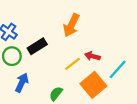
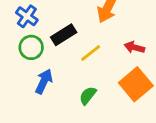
yellow line: (72, 64) -> (91, 53), moved

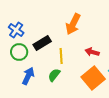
yellow line: (91, 53) -> (61, 56), turned -56
green semicircle: (88, 96) -> (54, 75), moved

